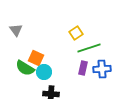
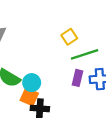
orange square: (36, 58) -> (29, 97), moved

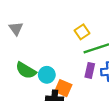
orange square: (29, 97) -> (63, 88), moved

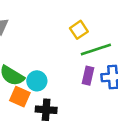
orange square: (63, 88) -> (20, 97), moved

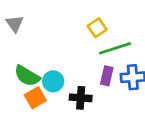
orange square: (20, 97) -> (35, 98), turned 36
black cross: (46, 110) -> (81, 98), moved

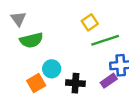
green semicircle: (27, 76) -> (31, 40), moved, turned -45
purple rectangle: (107, 76) -> (109, 81), moved, turned 42

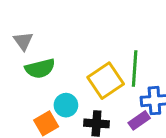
yellow square: (90, 22) -> (106, 81), moved, size x1.6
green line: (105, 40) -> (135, 68), turned -68

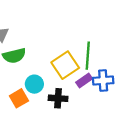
purple rectangle: (139, 120) -> (84, 81), moved

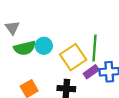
cyan circle: (34, 84) -> (44, 46), moved

